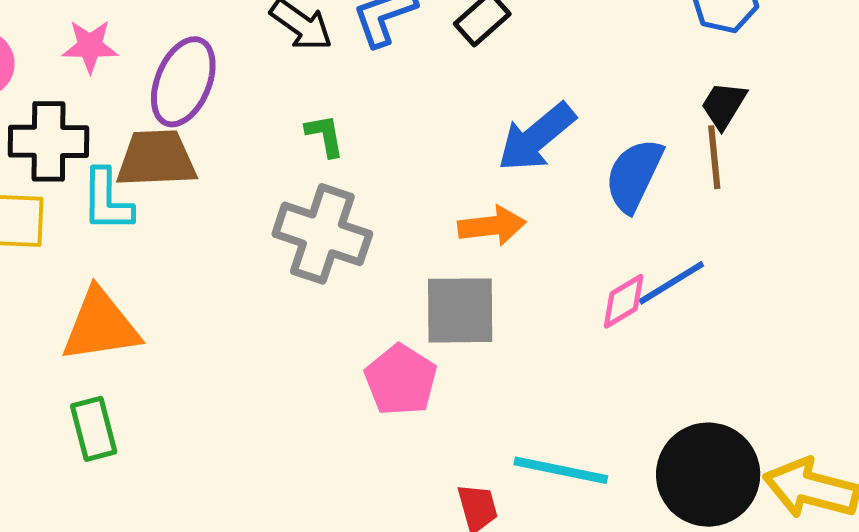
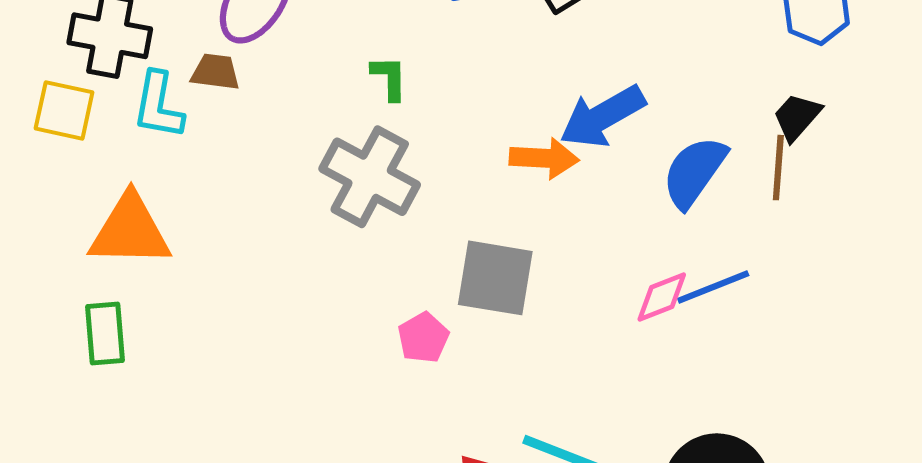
brown trapezoid: (156, 159) -> (215, 72), size x0.6
orange arrow: (492, 226) -> (544, 158), moved
pink pentagon: (401, 380) -> (423, 338), size x0.7

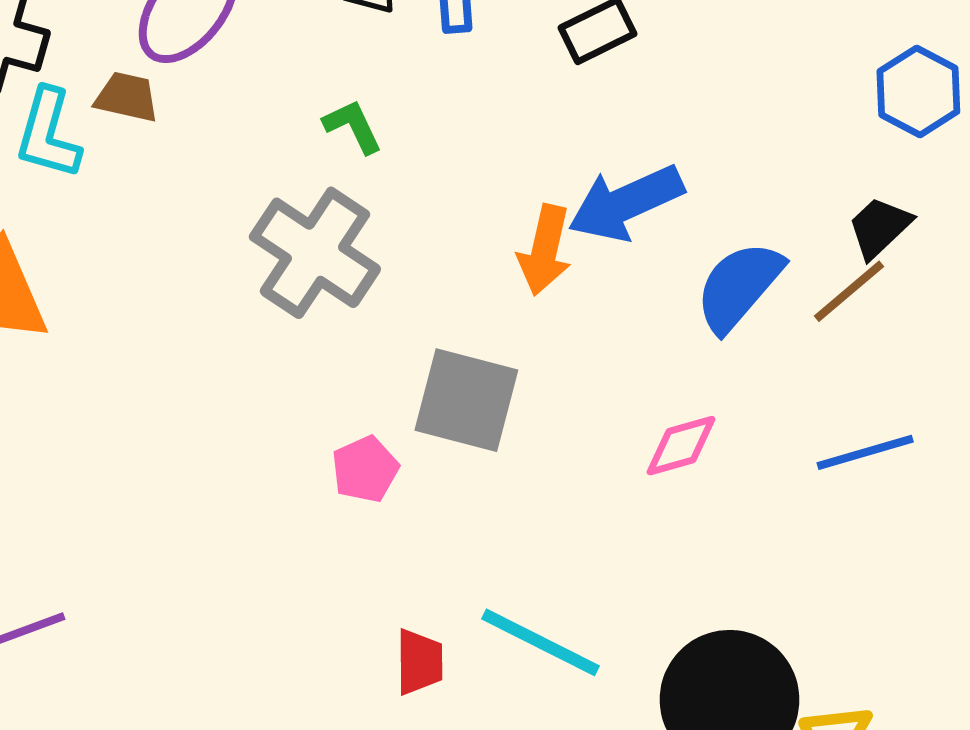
green L-shape: (389, 78) -> (353, 126), turned -30
orange arrow: (544, 158) -> (545, 250), turned 94
brown line: (778, 168) -> (849, 291), turned 40
blue line: (713, 287) -> (865, 452), moved

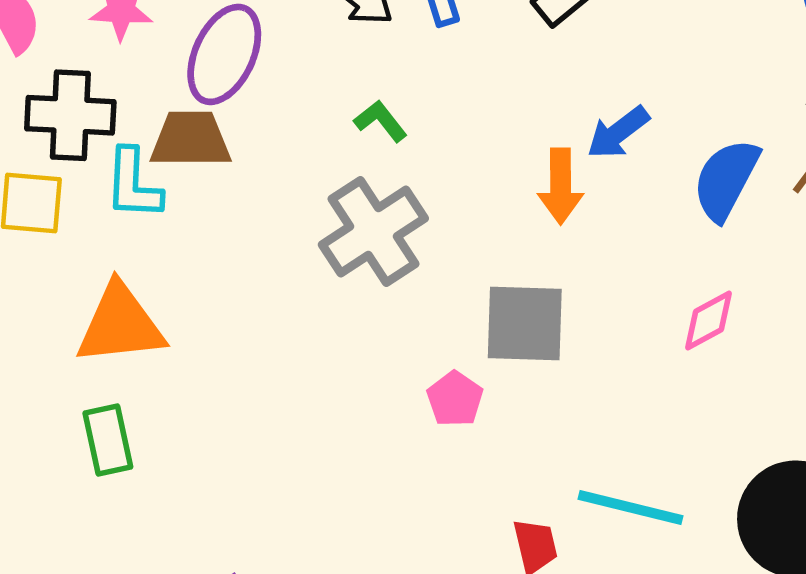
brown trapezoid: (127, 97) -> (191, 139), size x1.5
blue arrow: (626, 203) -> (618, 133), size x0.7
gray cross: (315, 253) -> (373, 231), turned 36

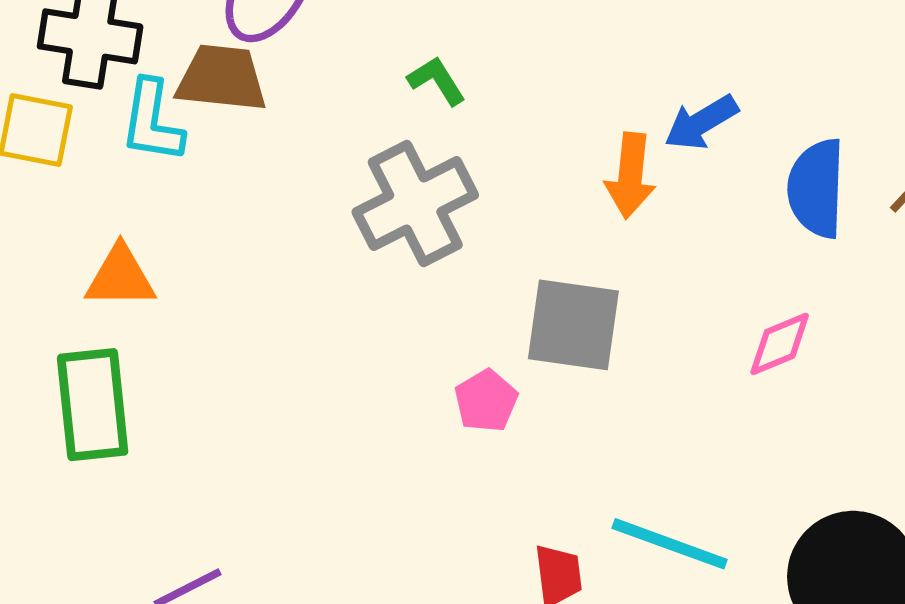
blue semicircle: (726, 180) -> (816, 188), turned -32
orange triangle: (120, 324) -> (120, 277), size x0.7
green rectangle: (108, 440) -> (93, 405), size x1.4

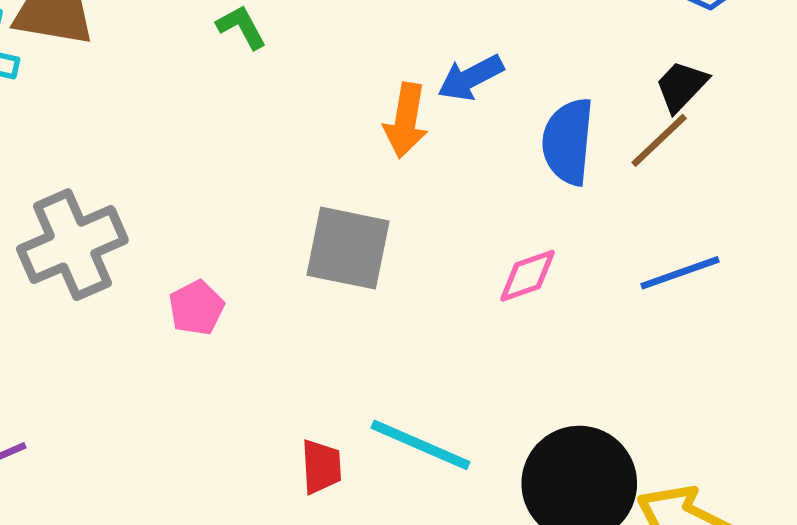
gray cross: (415, 203) -> (72, 245), moved
pink pentagon: (486, 401) -> (196, 308), moved

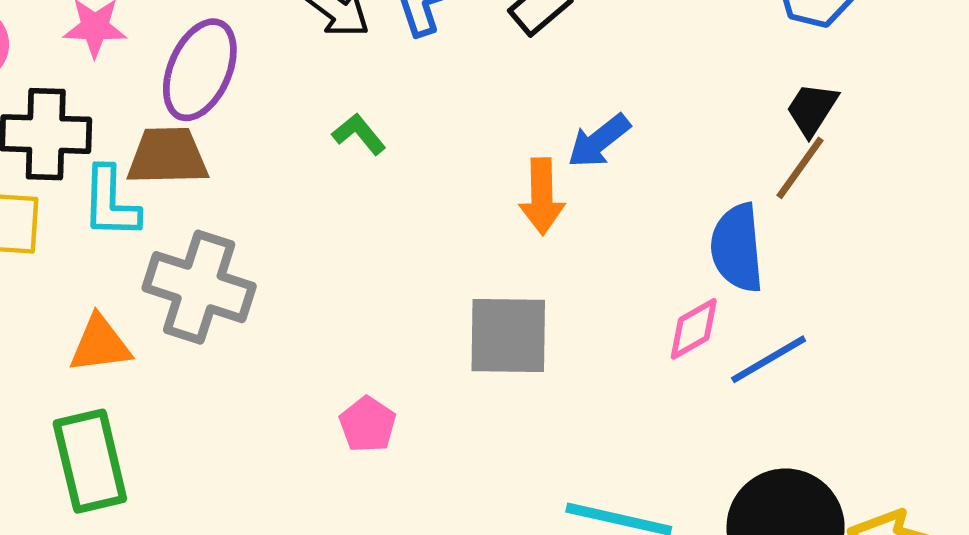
blue semicircle: (568, 141) -> (737, 248), moved
gray cross: (72, 245) -> (199, 287), moved, turned -38
blue line: (680, 273) -> (769, 359), moved

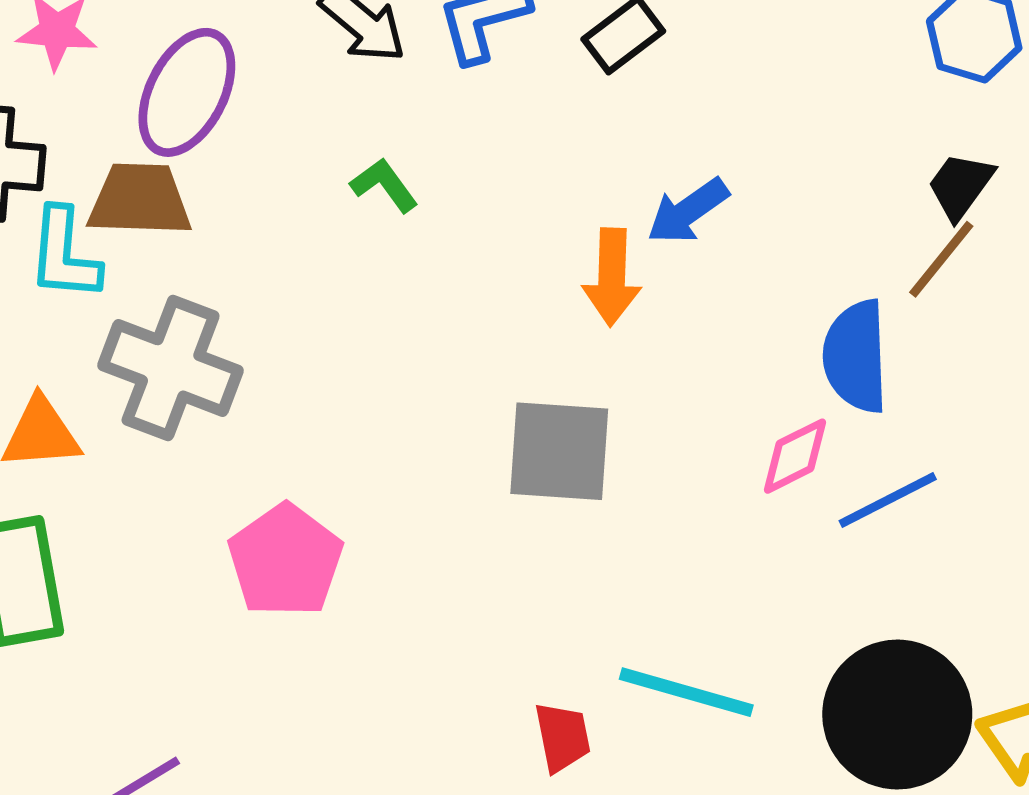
pink pentagon: (368, 424) -> (285, 561), moved, size x1.6

